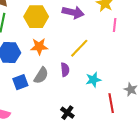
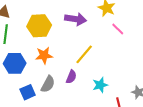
pink line: (115, 25) -> (118, 29), turned -48
purple semicircle: (65, 70) -> (71, 77), turned 32

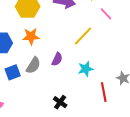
yellow line: (84, 54) -> (83, 36), moved

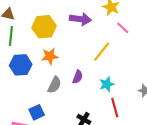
blue square: (13, 72) -> (37, 112), moved
red line: (104, 92) -> (115, 107), moved

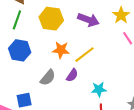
yellow line: (102, 52) -> (85, 55), moved
orange star: (50, 56) -> (61, 50), moved

